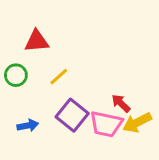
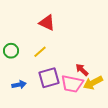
red triangle: (37, 41) -> (47, 23), moved, turned 30
purple square: (72, 115) -> (49, 78), turned 35

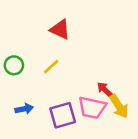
purple square: (49, 78) -> (63, 115), moved
yellow arrow: (93, 83) -> (119, 106), turned -96

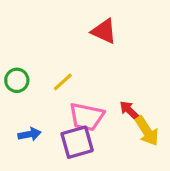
red triangle: (60, 29) -> (104, 31), moved
pink trapezoid: (92, 108) -> (87, 117), moved

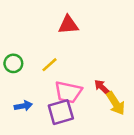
red triangle: (104, 31) -> (68, 25), moved, turned -30

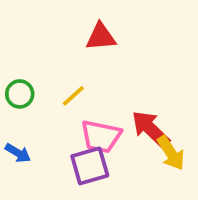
red arrow: (102, 87) -> (151, 129), size x1.6
blue arrow: (23, 106) -> (18, 153), moved, turned 42

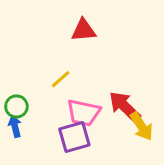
green circle: (20, 94) -> (16, 106), moved
blue arrow: (18, 153) -> (15, 126), turned -135

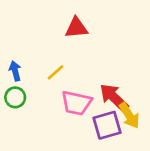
blue arrow: (15, 126) -> (15, 71), moved
purple square: (74, 137) -> (107, 125), moved

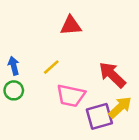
red arrow: (114, 97) -> (112, 75), moved
yellow arrow: (129, 115) -> (120, 107), turned -100

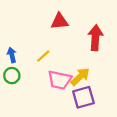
red arrow: (112, 75) -> (95, 38), moved, turned 50
yellow arrow: (120, 107) -> (80, 77), moved

